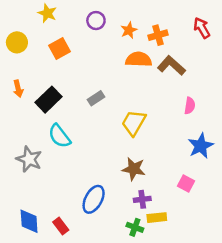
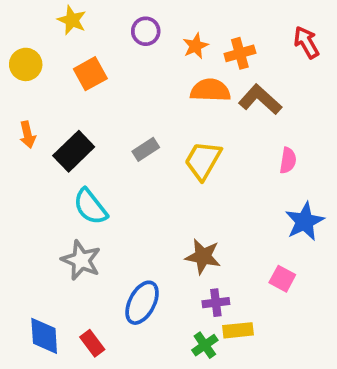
yellow trapezoid: (134, 123) -> (203, 160), moved
gray star: (29, 159) -> (81, 260), moved
green cross: (135, 227) -> (205, 345), turned 35

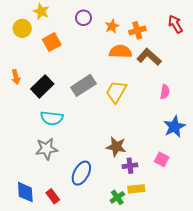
yellow circle: (26, 64) -> (22, 28), moved
gray rectangle: (146, 149) -> (83, 85), size x1.6
cyan semicircle: (90, 207) -> (52, 118), turned -45
gray star: (81, 260) -> (46, 149), turned -30
purple cross: (216, 303) -> (130, 166), moved

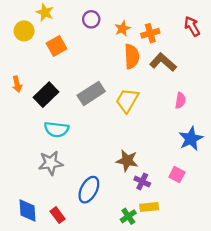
orange semicircle: (120, 52) -> (132, 56), turned 85
purple cross: (130, 166) -> (142, 182), turned 32

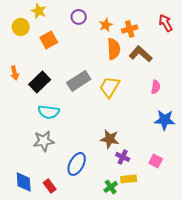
blue star: (191, 139) -> (165, 120), turned 30
pink square: (177, 175) -> (156, 161), moved

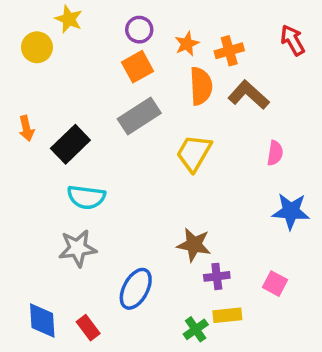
orange square: (49, 40) -> (137, 67), moved
gray rectangle: (79, 81) -> (139, 116), moved
purple cross: (123, 157) -> (217, 276), turned -32

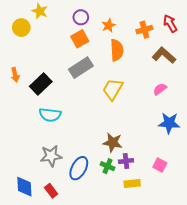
orange cross: (229, 51) -> (144, 30), moved
brown L-shape: (249, 95) -> (164, 55), moved
pink semicircle: (275, 153) -> (160, 89), turned -136
gray star: (78, 248) -> (51, 156), moved
green cross: (196, 329) -> (108, 166), moved, turned -32

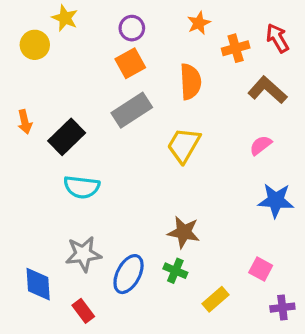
orange star: (109, 25) -> (199, 23), moved
purple cross: (126, 161) -> (282, 308), moved
yellow rectangle: (132, 184) -> (216, 299), turned -35
blue diamond: (24, 187) -> (38, 284), moved

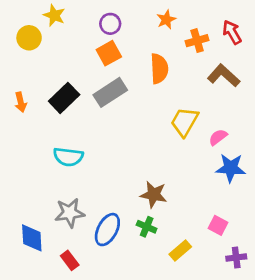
black rectangle: (67, 137) -> (64, 98), moved
yellow trapezoid: (184, 145) -> (184, 122), moved
pink semicircle: (261, 145) -> (218, 137), moved

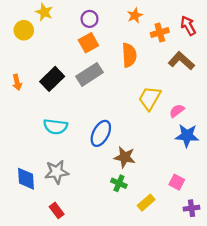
blue ellipse: (107, 230) -> (101, 133), moved
blue diamond: (32, 238) -> (26, 179), moved

